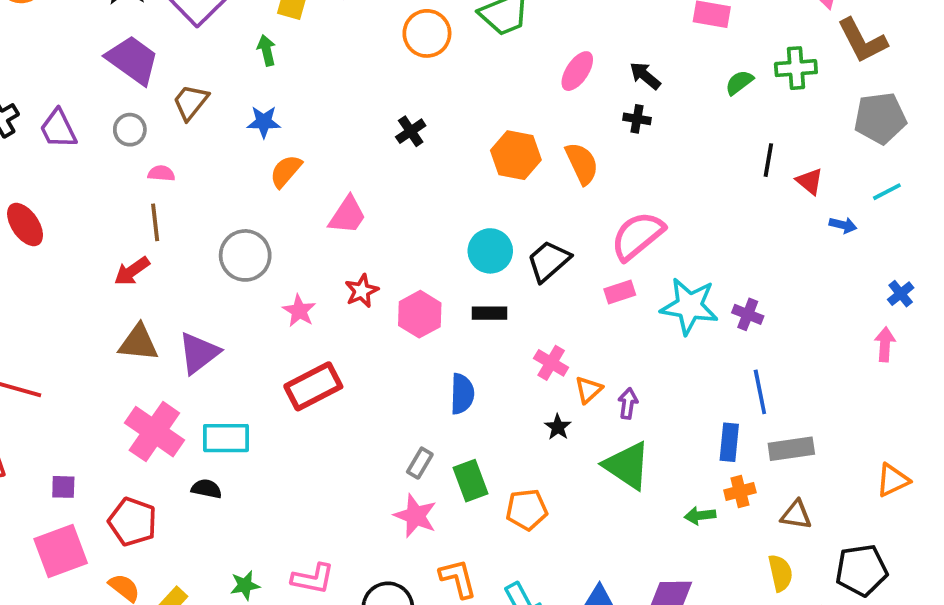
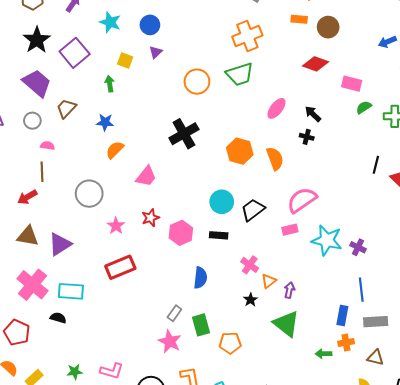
green semicircle: (739, 82) -> (364, 107), moved
black cross: (411, 131) -> (184, 134), size x1.8

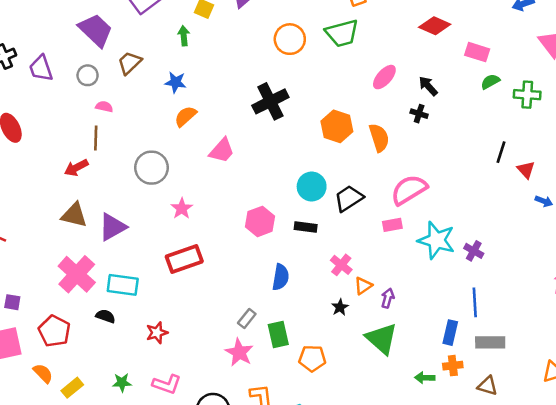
red star: (151, 218) -> (157, 333), moved

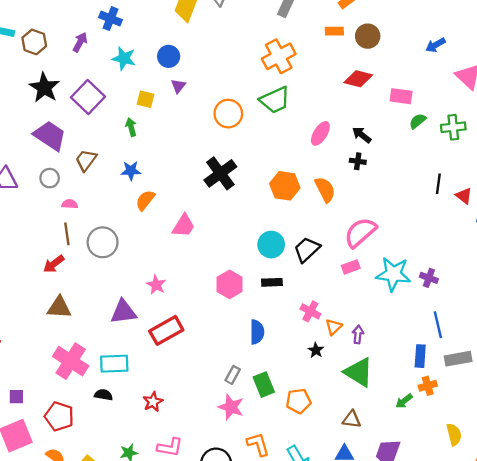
gray circle: (151, 168) -> (103, 242), moved
purple triangle: (113, 227) -> (124, 312), moved, turned 32
green arrow: (425, 378) -> (404, 401), turned -30
brown triangle: (487, 386) -> (352, 419), moved

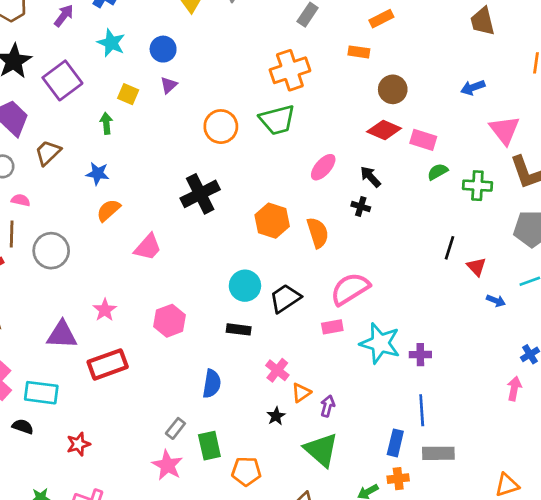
brown circle: (368, 36) -> (393, 89), moved
red diamond: (358, 79) -> (384, 130), moved
purple cross: (429, 278) -> (420, 355), turned -30
pink hexagon: (230, 284) -> (169, 321), moved

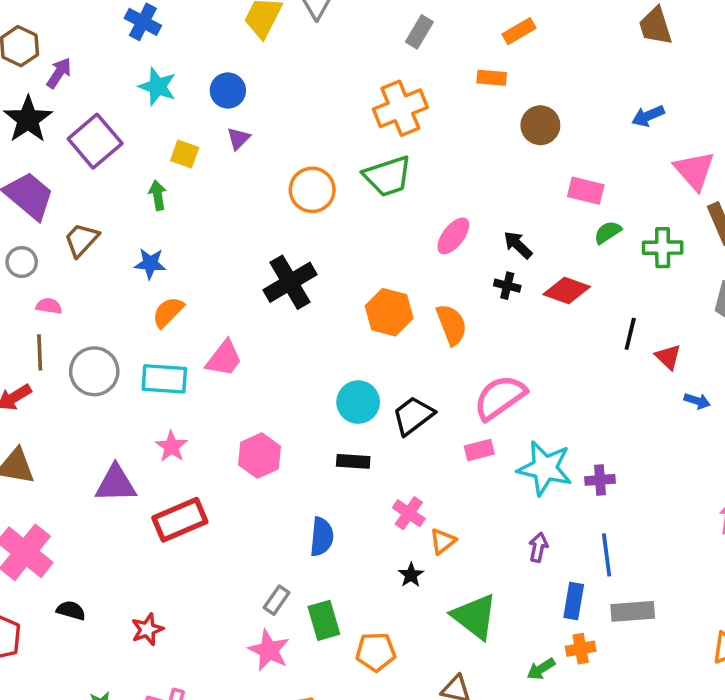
purple arrow: (64, 16) -> (59, 73), moved
red diamond: (384, 130) -> (567, 291), moved
cyan rectangle: (41, 393) -> (164, 379), moved
purple arrow: (328, 406) -> (538, 547), moved

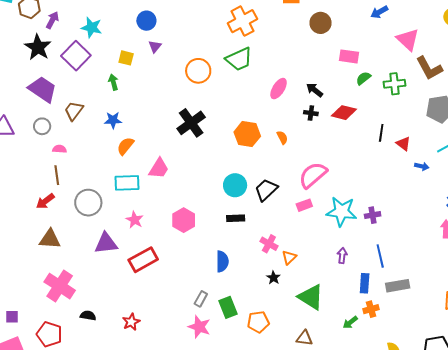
cyan star: (158, 87) -> (92, 27), moved
orange semicircle: (451, 325) -> (282, 137), size x0.6
gray circle: (94, 371) -> (88, 203), moved

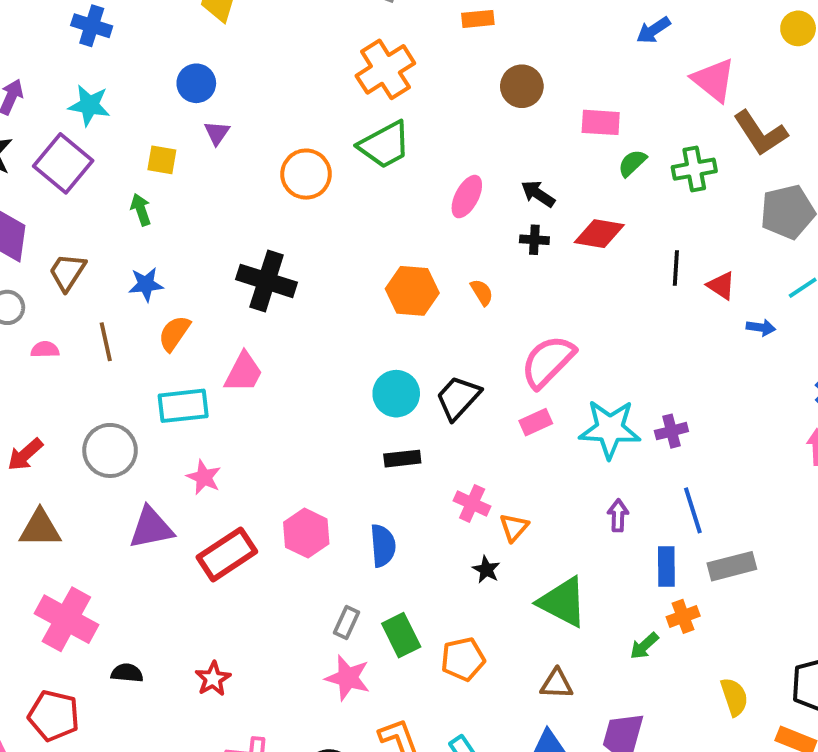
brown circle: (321, 23) -> (522, 86), moved
black cross: (191, 123) -> (267, 281), moved, turned -32
brown line: (57, 175) -> (106, 342), moved
pink hexagon: (184, 220) -> (306, 533), moved

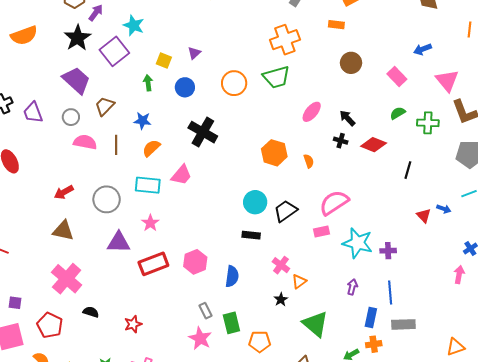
blue circle: (196, 83) -> (185, 87), moved
pink rectangle: (601, 122) -> (397, 77), moved, turned 30
red triangle: (721, 286) -> (424, 215), moved
pink semicircle: (45, 349) -> (85, 142), size x1.6
gray rectangle: (346, 622) -> (206, 311), turned -63

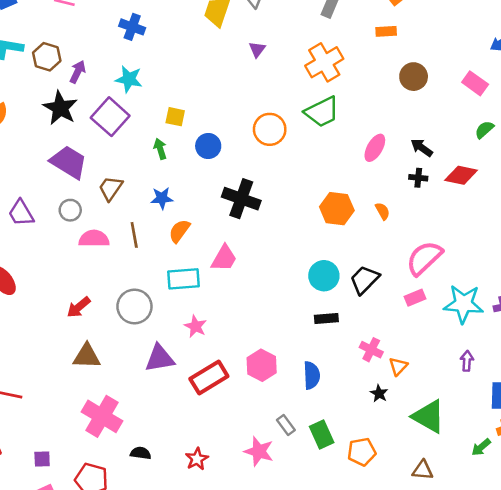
purple triangle: (194, 53) -> (257, 49), moved
pink star: (200, 338) -> (259, 451), moved

